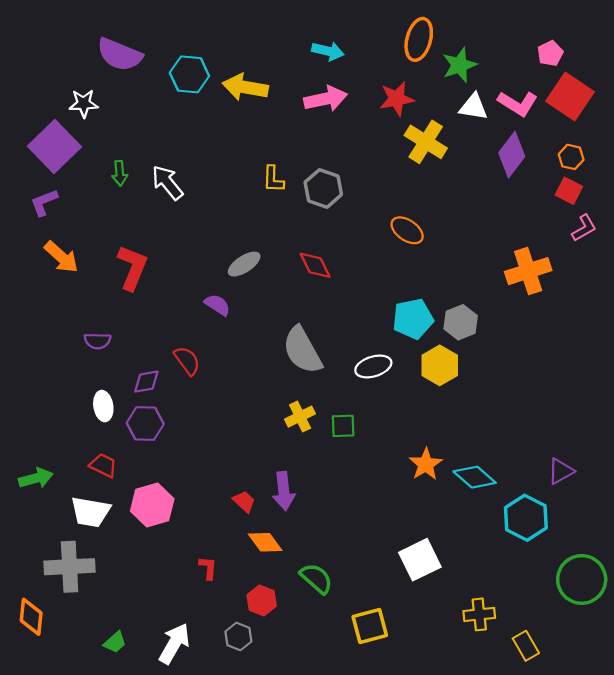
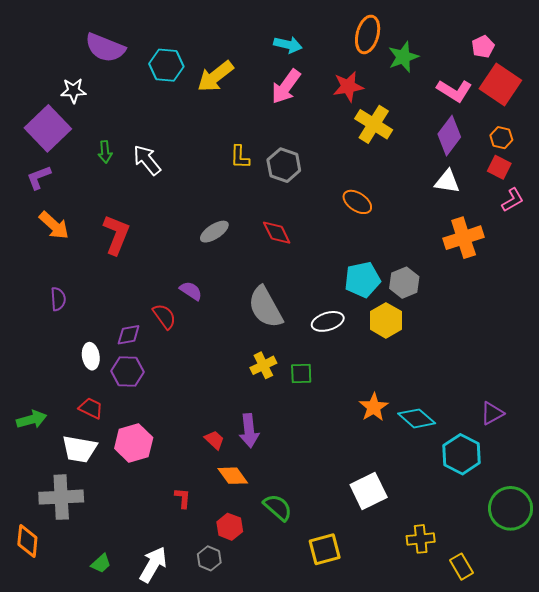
yellow arrow: (245, 87) -> (215, 76), turned -48
pink arrow: (326, 99) -> (286, 87), turned 138
white triangle: (473, 107) -> (447, 182), moved
purple semicircle: (217, 305) -> (191, 291), moved
purple semicircle: (97, 341) -> (58, 299), moved, turned -95

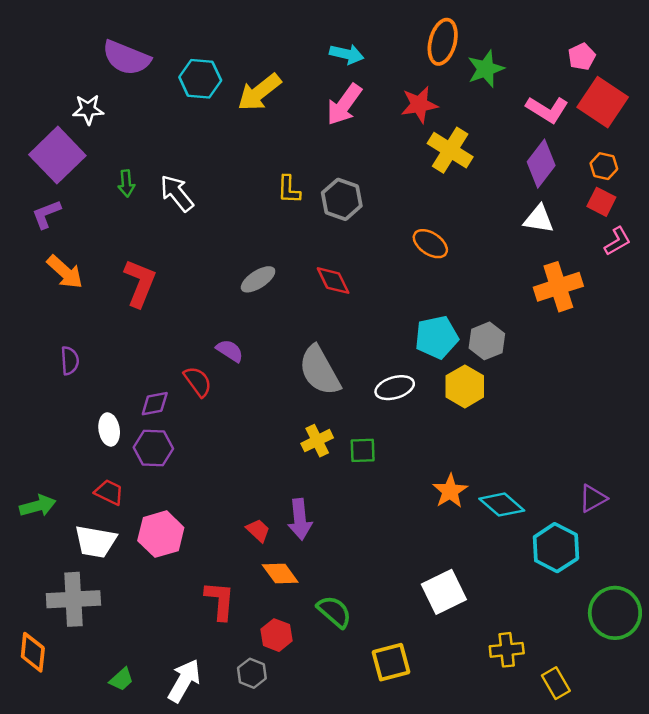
red L-shape: (183, 498) -> (220, 601), size x1.6

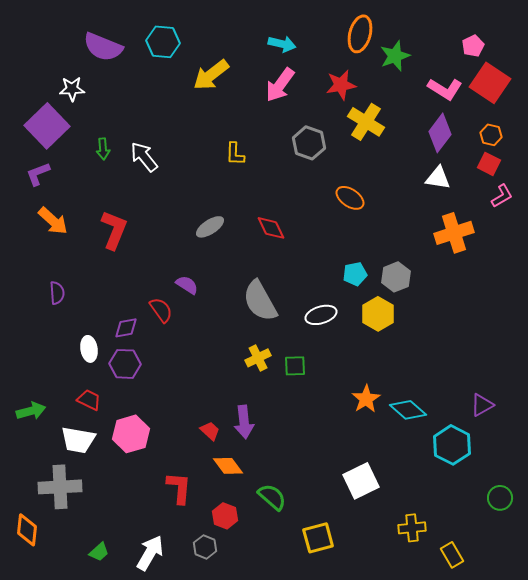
cyan hexagon: (200, 79) -> (163, 42), moved
gray hexagon: (342, 199) -> (309, 143), moved
cyan pentagon: (437, 337) -> (355, 274), size x0.7
green circle: (615, 613) -> (500, 498), size x0.6

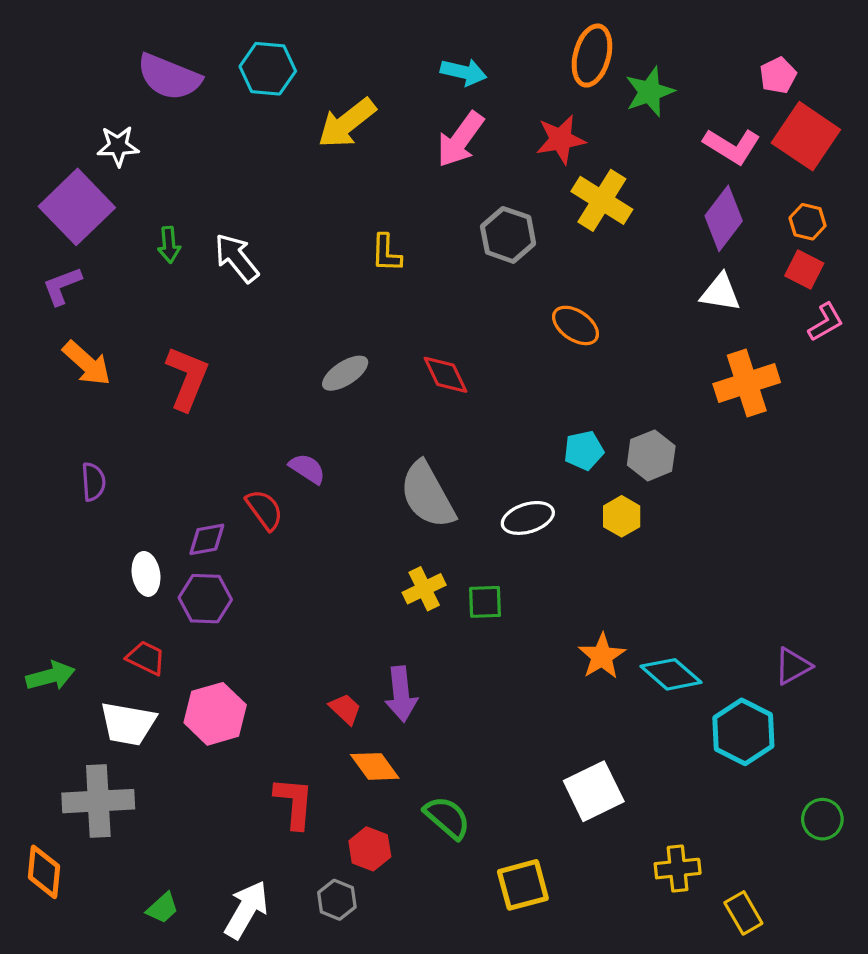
yellow hexagon: (378, 314) -> (622, 516), size x0.7

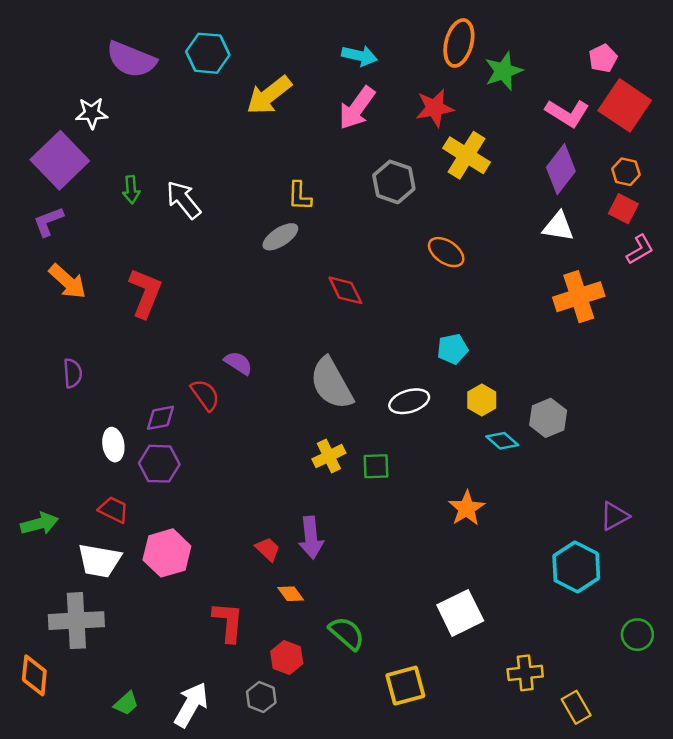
gray ellipse: (345, 373) -> (280, 237), moved
gray hexagon: (651, 455) -> (548, 418), moved
cyan diamond: (671, 674) -> (502, 441), moved, size x0.7
orange diamond: (375, 766) -> (291, 594), size x0.7

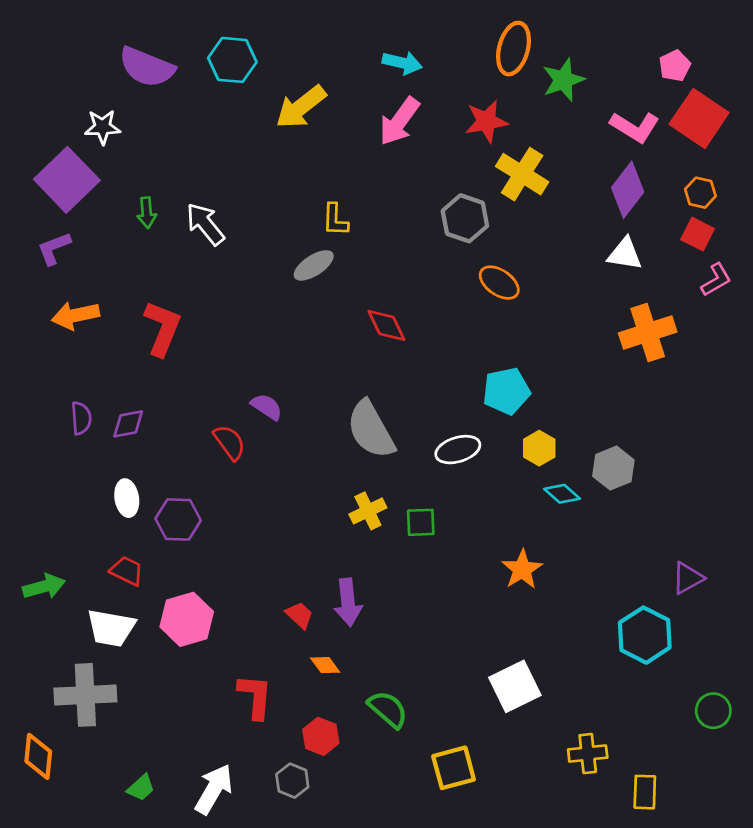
gray hexagon: (394, 182) -> (465, 218), moved
orange arrow: (67, 281) -> (75, 315), turned 126
cyan pentagon: (453, 349) -> (506, 391), size x1.4
purple diamond: (161, 418) -> (128, 424), moved
yellow rectangle: (576, 707) -> (645, 792), turned 32

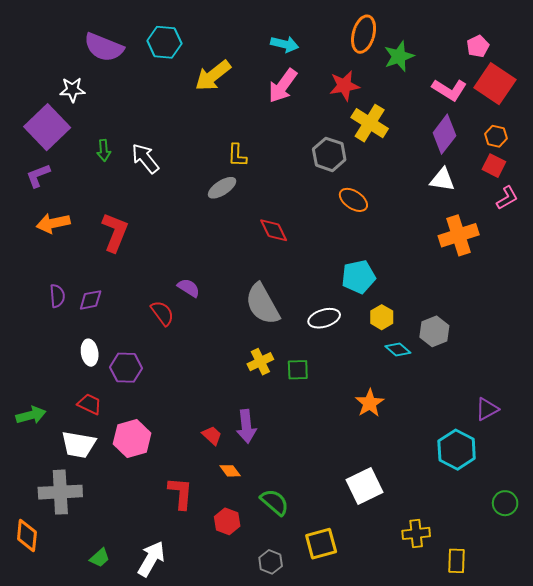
gray hexagon: (292, 781) -> (271, 562), moved

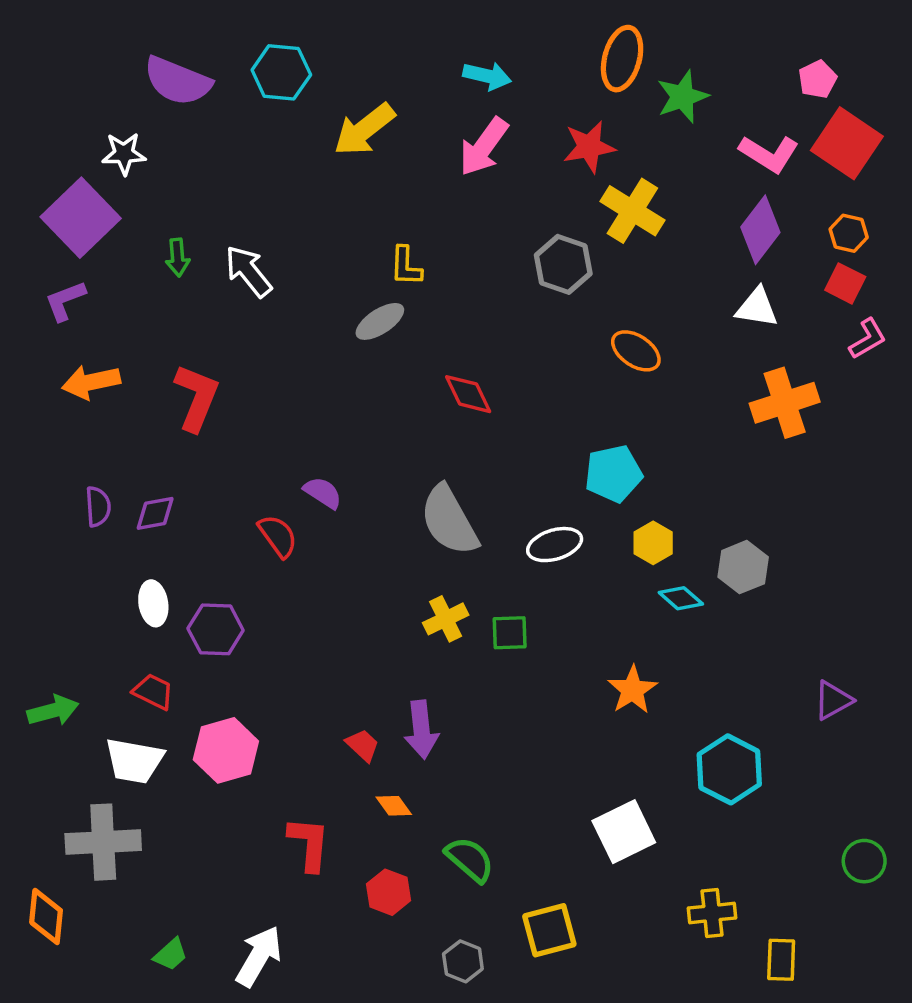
orange ellipse: (353, 200) -> (636, 351), moved
cyan hexagon: (457, 450) -> (729, 769), moved

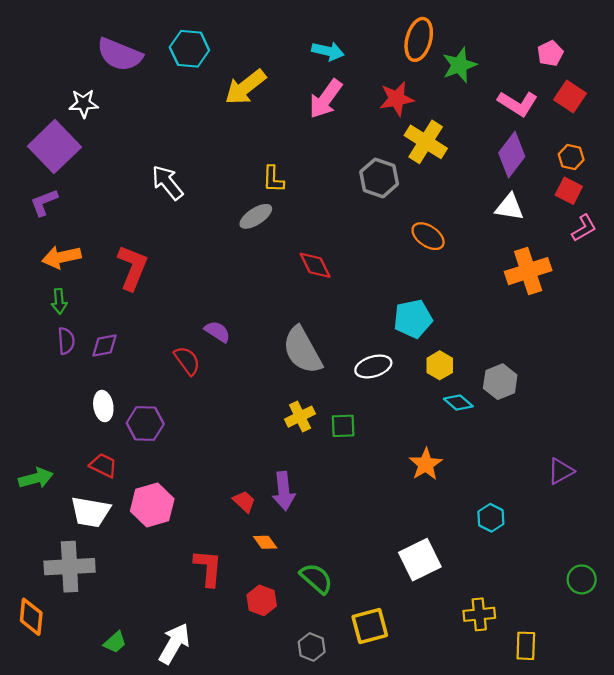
red square: (847, 143) -> (570, 96), size x0.7
green arrow: (178, 257) -> (59, 301), moved
cyan hexagon: (729, 769) -> (491, 518), size x0.6

